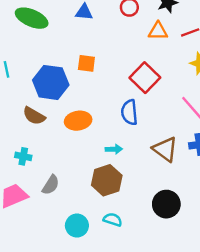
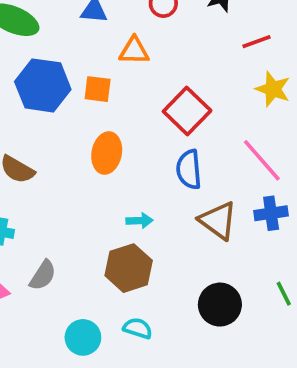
orange triangle: (158, 31) -> (134, 51), moved
blue hexagon: (51, 82) -> (43, 85), moved
blue semicircle: (129, 112) -> (189, 169), moved
orange ellipse: (78, 121) -> (107, 153), moved, turned -70

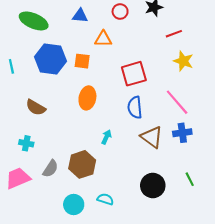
red square: (187, 111) -> (134, 74), turned 30
cyan arrow: (140, 221) -> (106, 137), turned -64
brown hexagon: (129, 268) -> (82, 164), moved

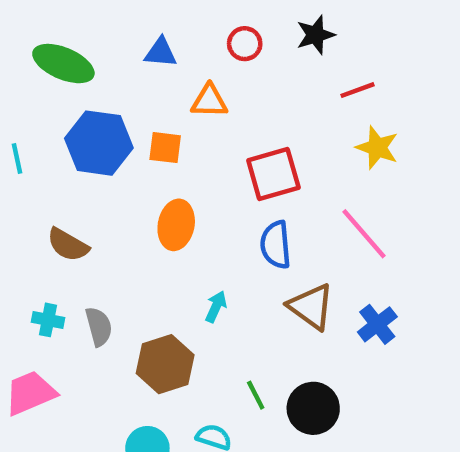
blue cross: (182, 133) -> (377, 324), moved, turned -30
gray semicircle: (50, 169) -> (99, 327), moved, turned -48
green line: (190, 179) -> (256, 395), moved

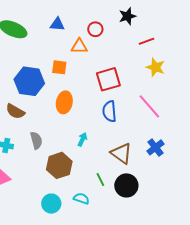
red circle: (245, 44) -> (95, 29), moved
blue hexagon: (99, 143) -> (29, 81), moved
brown triangle: (311, 307) -> (121, 153), moved
gray semicircle: (99, 327) -> (36, 140), moved

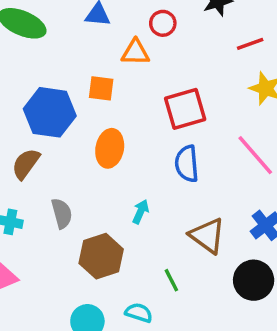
brown semicircle: (15, 111) -> (26, 164), turned 96
black circle: (126, 185) -> (254, 280), moved

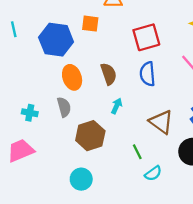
orange ellipse: (110, 148) -> (72, 77), moved, turned -30
brown semicircle: (26, 164) -> (109, 74), moved, turned 125
cyan semicircle: (139, 313) -> (153, 173), moved, turned 126

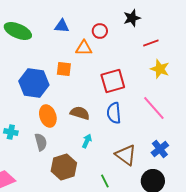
brown semicircle: (109, 74) -> (80, 113), turned -54
cyan cross: (30, 113) -> (11, 132), moved

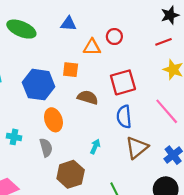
black star: (132, 18) -> (170, 15), moved
red circle: (100, 31) -> (114, 37), moved
brown semicircle: (80, 113) -> (88, 97), moved
brown triangle: (126, 155) -> (137, 148), moved, turned 45

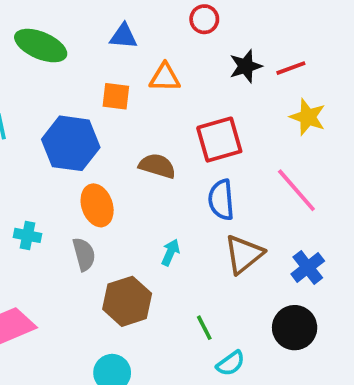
black star: (170, 15) -> (246, 66), moved
red circle: (114, 37) -> (204, 19), moved
orange square: (71, 70) -> (116, 96), moved

